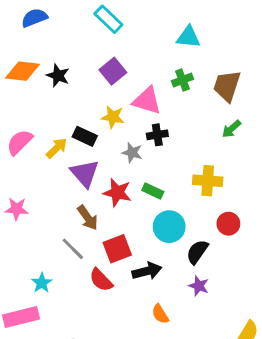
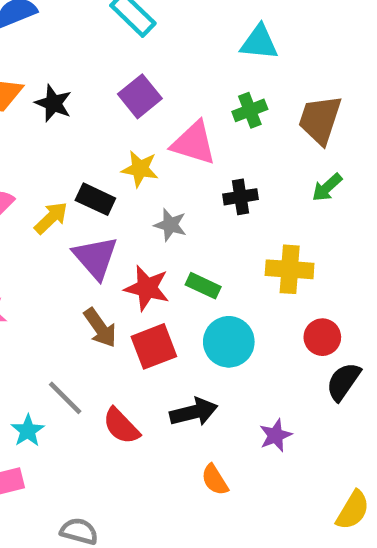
black cross: (157, 135) -> (240, 197), moved
gray line: (73, 249) -> (65, 398), moved
red square: (117, 249) -> (154, 346), moved
black semicircle: (197, 252) -> (343, 382), moved
purple star: (199, 286) -> (276, 435), turned 30

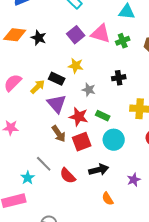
pink triangle: (194, 143) -> (101, 34), moved

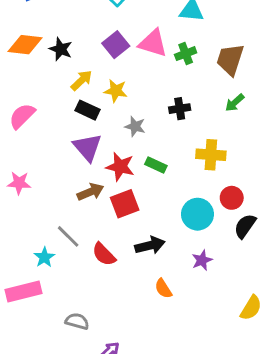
yellow arrow: (38, 87) -> (82, 80), moved
brown arrow: (59, 134) -> (90, 192), turned -78
cyan circle: (114, 140) -> (197, 214), moved

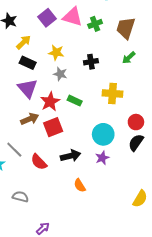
yellow star: (116, 91) -> (56, 53), moved
red star: (120, 167) -> (50, 102), turned 30
red circle: (232, 198) -> (136, 122), moved
purple star: (202, 260) -> (102, 158), moved
gray semicircle: (77, 321) -> (20, 197), moved

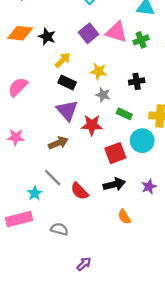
green rectangle: (75, 101) -> (124, 114), moved
red star: (50, 102) -> (92, 125), turned 30
brown arrow: (30, 119) -> (58, 143), moved
red square: (53, 127) -> (115, 153), moved
cyan circle: (103, 134) -> (142, 141), moved

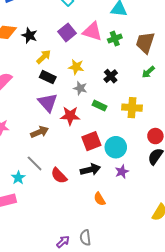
black cross: (137, 81) -> (111, 76), turned -32
cyan circle: (142, 141) -> (116, 147), moved
gray semicircle: (59, 229) -> (85, 238), moved, turned -112

